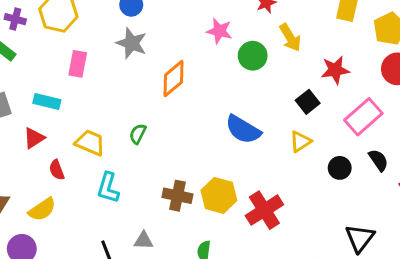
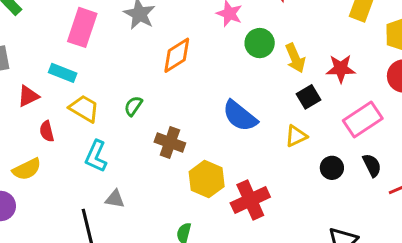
yellow arrow: (290, 38) -> (295, 58), moved
pink rectangle: (78, 64) -> (82, 27), size x1.4
cyan rectangle: (47, 101) -> (63, 73), moved
brown cross: (177, 196) -> (170, 143), moved
gray triangle: (143, 241) -> (115, 199), moved

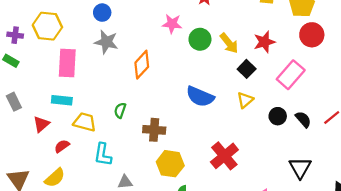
red semicircle: (47, 131) -> (62, 146), turned 84
black semicircle: (372, 165) -> (303, 119), moved
yellow hexagon: (207, 179) -> (170, 164), moved

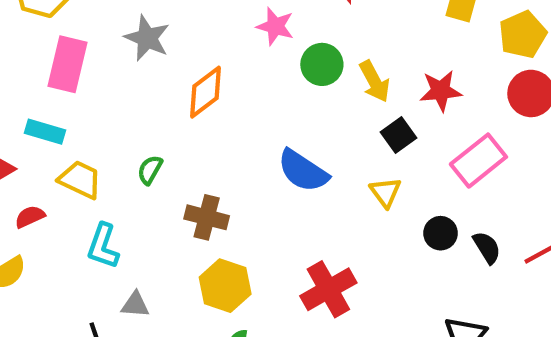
yellow triangle: (245, 100) -> (385, 192), turned -36

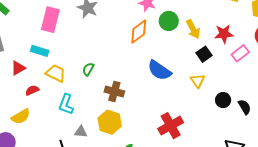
orange diamond: (205, 92) -> (139, 31), moved
pink rectangle: (478, 161) -> (240, 53), moved, size x0.7
yellow hexagon: (225, 286) -> (110, 122), moved

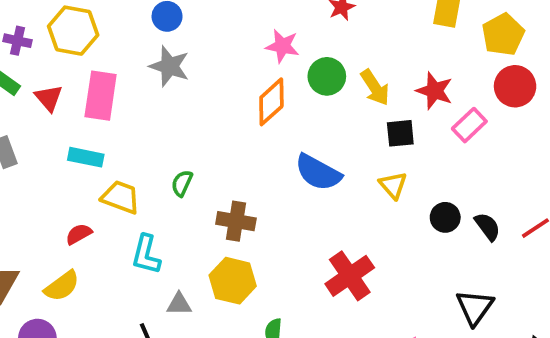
red star: (224, 34) -> (434, 91), turned 30
black square: (204, 54) -> (400, 133), turned 35
red triangle: (18, 68) -> (49, 98), moved, turned -35

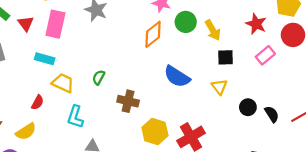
red star: (434, 91) -> (256, 24), moved
red semicircle: (79, 234) -> (38, 102), turned 144
yellow hexagon: (233, 281) -> (155, 131), moved

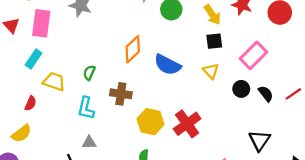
yellow arrow: (213, 30) -> (212, 15), moved
orange diamond: (153, 34) -> (133, 49), moved
pink rectangle: (265, 55) -> (253, 55), moved, size x1.4
cyan rectangle: (45, 59) -> (34, 59), turned -66
cyan L-shape: (75, 117) -> (86, 108), moved

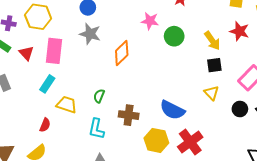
orange diamond: (133, 49) -> (122, 53), moved
blue semicircle: (167, 65) -> (172, 110), moved

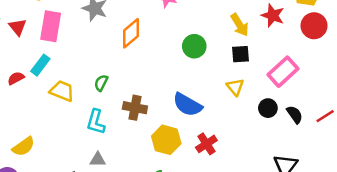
green circle: (174, 36) -> (194, 46), moved
red semicircle: (45, 125) -> (16, 78), moved, turned -144
red cross: (190, 142) -> (206, 144), size x0.7

